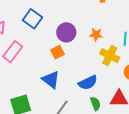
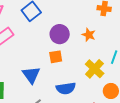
orange star: (96, 35) -> (89, 35), moved
orange square: (57, 52) -> (56, 57), moved

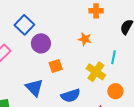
purple circle: (60, 34) -> (41, 43), moved

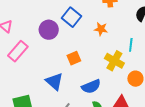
blue square: (24, 25) -> (71, 17), moved
purple circle: (41, 43) -> (49, 30), moved

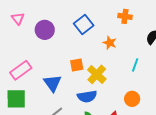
purple circle: (49, 30) -> (45, 30), moved
pink rectangle: (18, 51) -> (21, 70), moved
yellow cross: (114, 61) -> (97, 74), moved

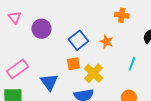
blue square: (84, 24) -> (78, 40), moved

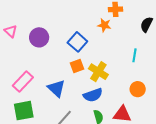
orange star: (106, 42) -> (104, 25), moved

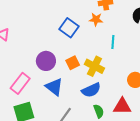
purple circle: (39, 37) -> (46, 61), moved
blue square: (77, 42) -> (69, 28), moved
cyan line: (134, 55) -> (113, 42), moved

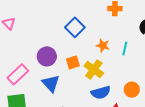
orange star: (96, 19) -> (103, 46), moved
cyan line: (113, 42) -> (125, 49), moved
blue semicircle: (91, 90) -> (101, 93), moved

